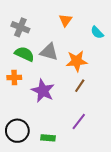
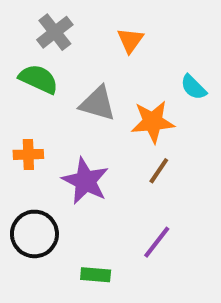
gray cross: (20, 27) -> (55, 32), moved, turned 30
cyan semicircle: (97, 32) -> (193, 87), moved
green semicircle: (24, 54) -> (39, 79), moved
black circle: (17, 131) -> (34, 234), moved

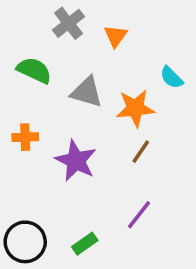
gray cross: (55, 32) -> (69, 23), moved
black circle: (34, 234) -> (25, 242), moved
green rectangle: (96, 275) -> (85, 244), turned -40

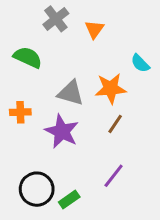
gray triangle: (87, 92) -> (71, 93), moved
black circle: (25, 242) -> (37, 189), moved

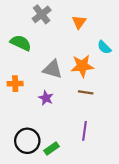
orange triangle: (94, 29) -> (79, 22), moved
brown line: (115, 124) -> (86, 92), turned 64
purple star: (62, 131) -> (46, 98), size x0.6
purple line: (114, 176) -> (84, 131), turned -30

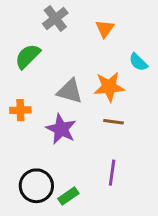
green semicircle: (21, 43) -> (28, 56), turned -70
purple star: (46, 98) -> (61, 129), size x1.5

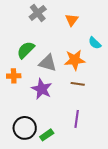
green semicircle: (28, 56) -> (26, 50), moved

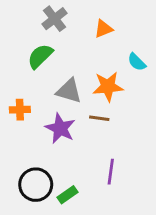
orange triangle: (72, 20) -> (104, 29), turned 32
green semicircle: (26, 50) -> (40, 56), moved
brown line: (78, 84) -> (99, 118), moved

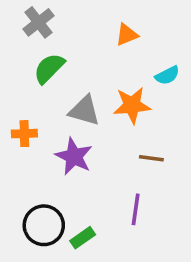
gray cross: (54, 19) -> (38, 22), moved
cyan semicircle: (137, 62) -> (167, 75), turned -72
brown line: (99, 118) -> (151, 158), moved

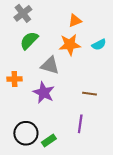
orange star: (132, 105) -> (70, 45), moved

